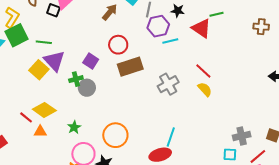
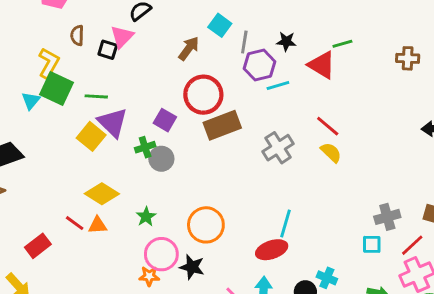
green square: (17, 35) -> (56, 88), turned -35
red circle: (118, 45) -> (203, 95), size x1.4
red line: (26, 117) -> (75, 223), moved

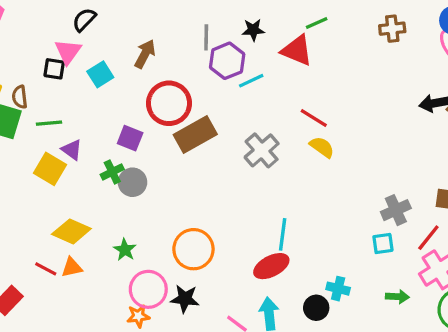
cyan square: (220, 25) -> (100, 74), moved, turned 30
brown semicircle: (77, 35) -> (20, 97), moved
purple triangle: (113, 122) -> (72, 150), size x0.6

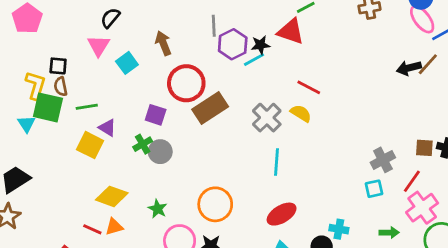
black star: (253, 30) -> (260, 45), moved
brown arrow: (145, 54) -> (163, 43), turned -45
black square: (54, 69) -> (58, 66), moved
yellow semicircle: (322, 147) -> (301, 113), moved
cyan line: (283, 234) -> (276, 162), moved

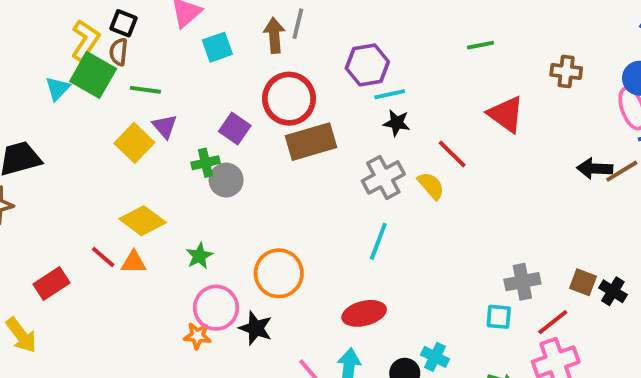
gray line: (214, 26) -> (298, 24), moved
red triangle: (291, 31) -> (506, 114), moved
black star: (260, 45) -> (397, 123), moved

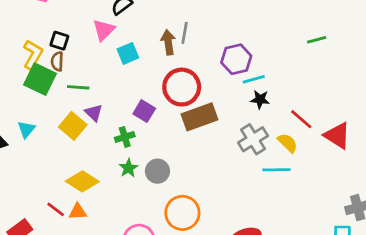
cyan triangle: (57, 88) -> (26, 129), moved
red triangle: (506, 114) -> (337, 136), moved
gray circle: (226, 180) -> (157, 171), moved
cyan line: (378, 241) -> (276, 170), moved, turned 72
green star: (199, 256) -> (128, 168), moved

